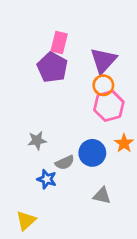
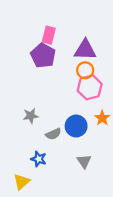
purple triangle: (103, 60) -> (85, 50), turned 50
blue star: (47, 179) -> (39, 159), moved
gray triangle: (102, 196) -> (84, 161), turned 42

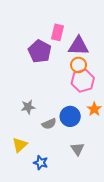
pink rectangle: (49, 35) -> (58, 32), moved
blue star: (39, 159) -> (41, 163), moved
yellow triangle: (22, 182) -> (20, 145), moved

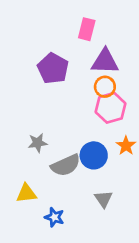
pink rectangle: (58, 32) -> (87, 29), moved
gray semicircle: (49, 124) -> (66, 165), size x1.5
yellow triangle: (20, 145) -> (26, 193), turned 35

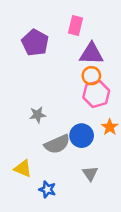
purple pentagon: (53, 68) -> (35, 43), moved
gray star: (38, 143) -> (38, 115), moved
yellow triangle: (26, 193) -> (23, 169), turned 30

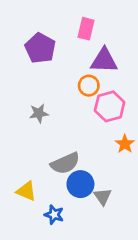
orange circle: (91, 76) -> (89, 86), moved
gray star: (38, 115) -> (39, 113), moved
blue circle: (82, 136) -> (80, 184), moved

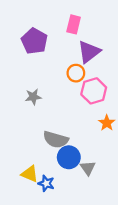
purple triangle: (104, 61) -> (89, 52), turned -40
gray semicircle: (65, 163) -> (56, 139), turned 40
yellow triangle: (26, 191) -> (30, 174), moved

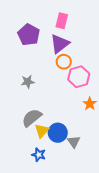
purple triangle: (89, 52) -> (60, 44), moved
gray semicircle: (56, 139) -> (32, 118), moved, turned 125
yellow triangle: (30, 174) -> (42, 131), moved, turned 49

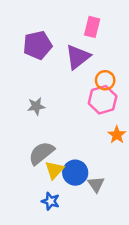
pink rectangle: (62, 21) -> (92, 27), moved
purple pentagon: (29, 35) -> (38, 45), turned 30
orange circle: (64, 62) -> (105, 80), moved

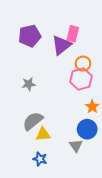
pink rectangle: (92, 27) -> (73, 34), moved
yellow triangle: (54, 170) -> (43, 134), turned 42
blue circle: (75, 173) -> (87, 129), moved

